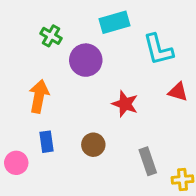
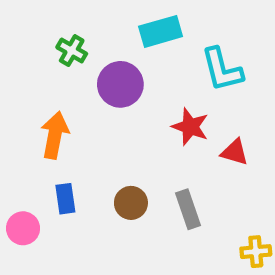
red triangle: (178, 92) -> (235, 152), moved
red star: (125, 104) -> (190, 127), moved
gray rectangle: (148, 161) -> (188, 209), moved

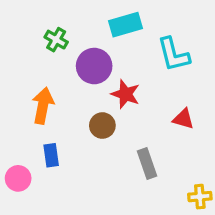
red star: (190, 127) -> (126, 94), moved
brown circle: (131, 203) -> (102, 126), moved

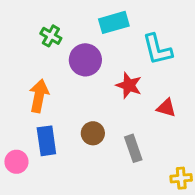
red star: (126, 94) -> (129, 85), moved
brown circle: (102, 126) -> (93, 133), moved
blue rectangle: (51, 155) -> (46, 141), size x1.4

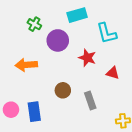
orange arrow: (39, 96) -> (26, 65), turned -105
blue rectangle: (46, 141) -> (34, 112), moved

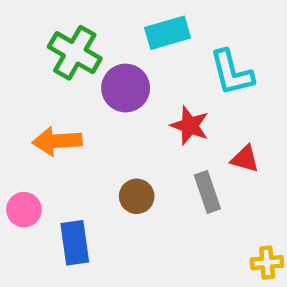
green cross: (34, 24) -> (75, 53), size x1.6
gray rectangle: (90, 101) -> (207, 192), moved
pink circle: (11, 110) -> (24, 210), moved

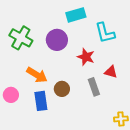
green cross: (75, 53) -> (21, 38), moved
orange arrow: (57, 141) -> (37, 75), moved, turned -145
blue rectangle: (75, 243) -> (41, 101), moved

